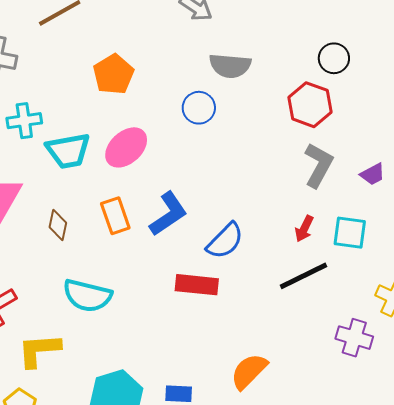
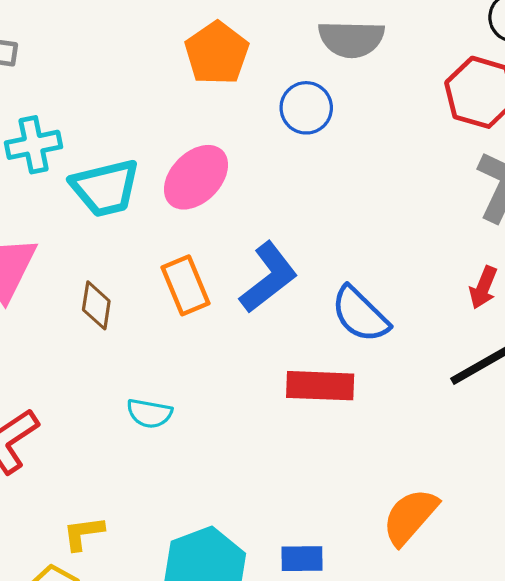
orange pentagon: (113, 74) -> (217, 53), moved
blue semicircle: (225, 241) -> (360, 314), turned 93
cyan semicircle: (87, 296) -> (149, 413), size x0.6
yellow L-shape: (39, 350) -> (83, 533), moved, size x0.6

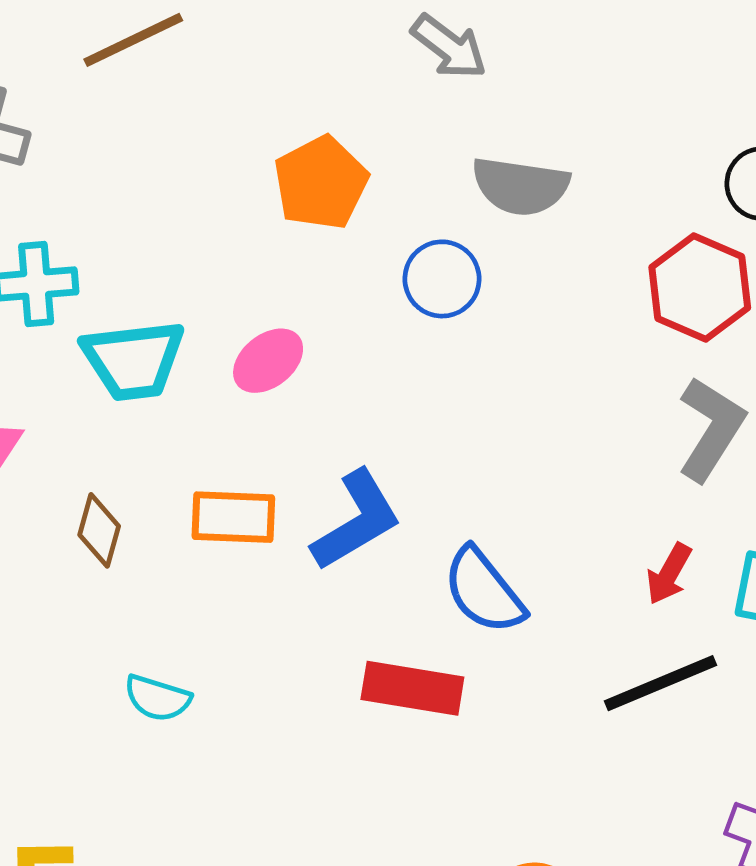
pink ellipse: (196, 177) -> (268, 361), size x0.7
orange rectangle: (185, 285) -> (233, 517), turned -72

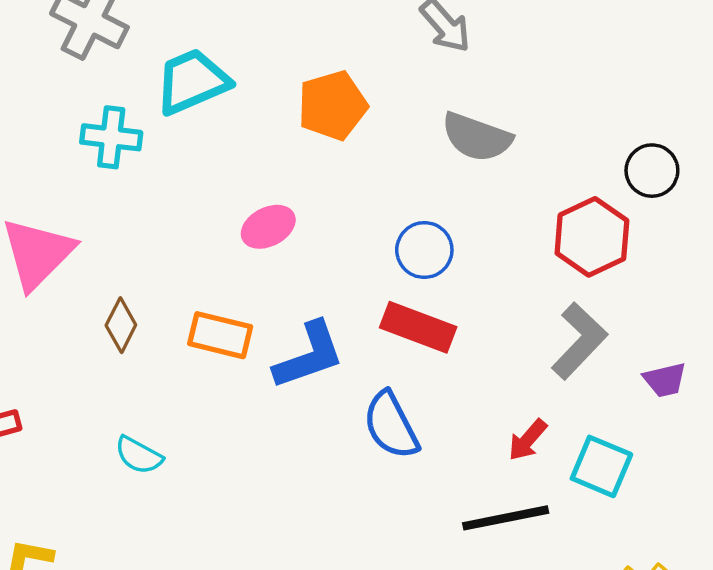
blue circle: (442, 279) -> (424, 250), moved
cyan trapezoid: (134, 360) -> (192, 82), moved, turned 152
red rectangle: (412, 688) -> (418, 327), moved

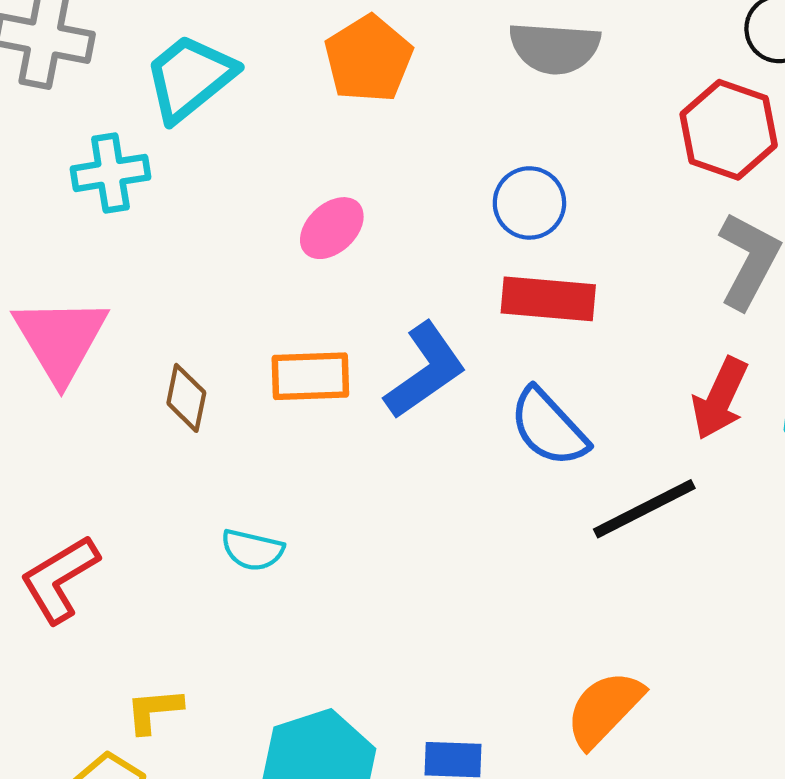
red arrow: (528, 440) -> (720, 398), size x1.4
black line: (506, 518) -> (644, 509), moved

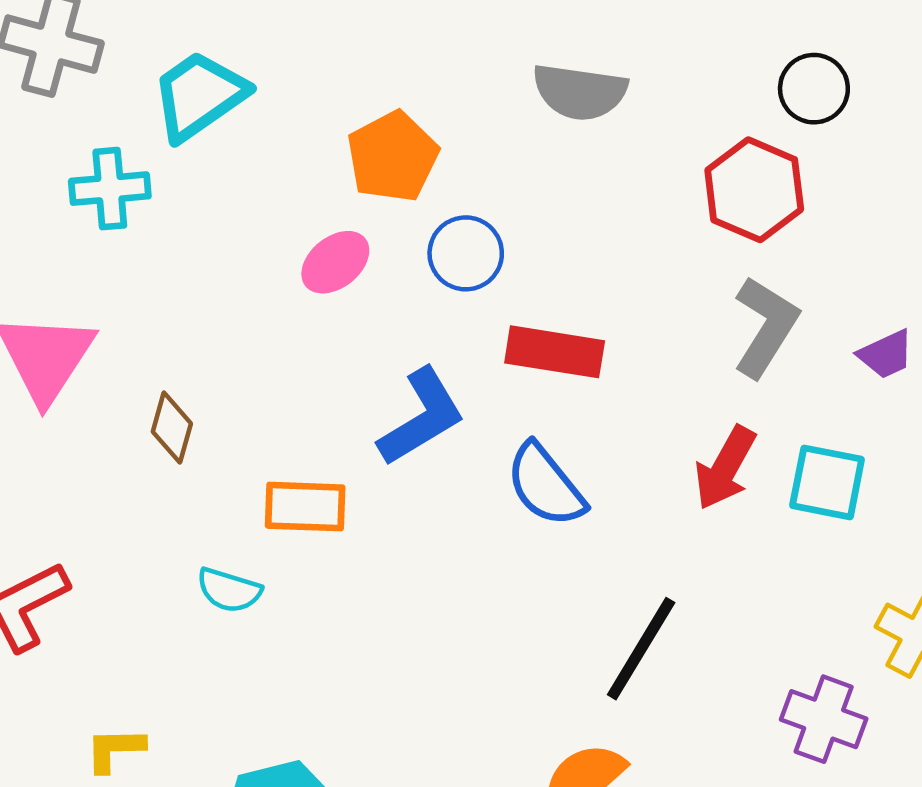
orange pentagon: (368, 59) -> (393, 157), moved
blue circle: (529, 203) -> (466, 253), moved
orange rectangle: (310, 376) -> (305, 507), moved
black line: (644, 509) -> (641, 649), moved, turned -36

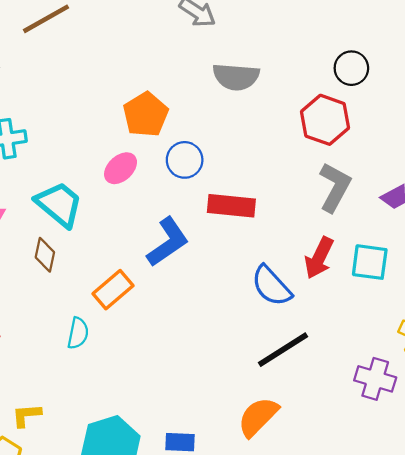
cyan trapezoid: (199, 96) -> (59, 204), moved, turned 78
blue semicircle: (545, 485) -> (271, 286), moved
orange rectangle: (305, 507) -> (113, 290), turned -39
cyan semicircle: (229, 590) -> (78, 333), turned -92
black line: (641, 649) -> (283, 350), turned 30

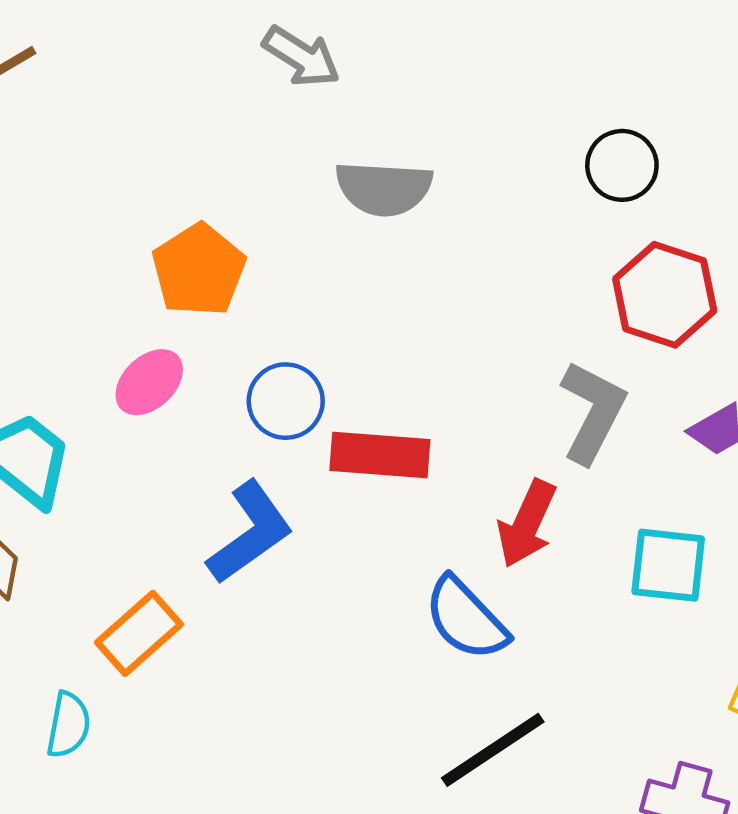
red hexagon: (325, 120) -> (665, 295), moved
blue circle: (185, 160) -> (286, 401), moved
red arrow: (319, 258) -> (527, 524), moved

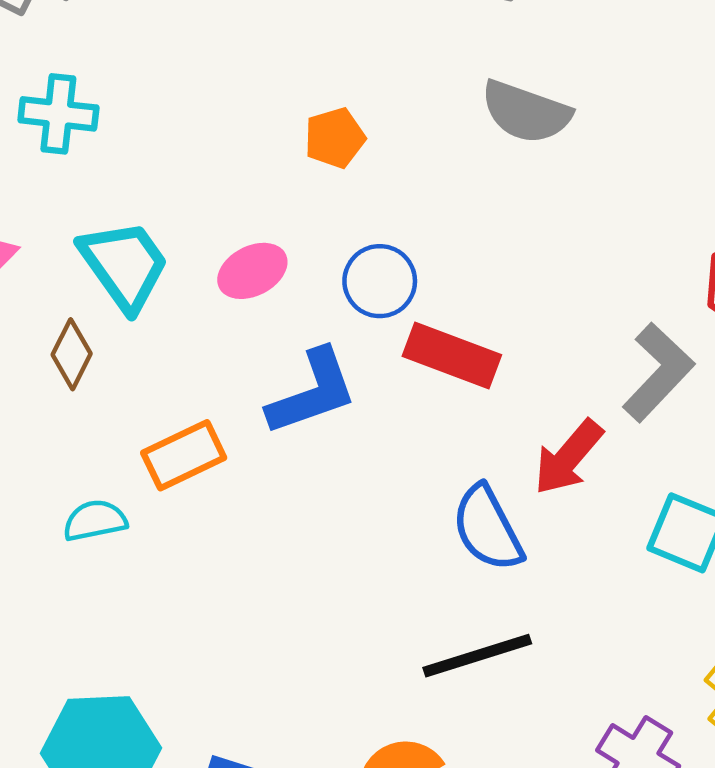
orange pentagon: (199, 270) -> (335, 138), size x0.7
pink ellipse: (149, 382) -> (252, 271), moved
cyan semicircle: (68, 725) -> (95, 520), turned -128

